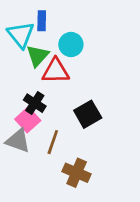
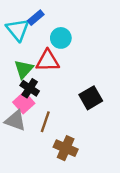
blue rectangle: (42, 21) -> (36, 18), turned 49
green triangle: (38, 56) -> (24, 69), moved
black square: (88, 114) -> (91, 98), moved

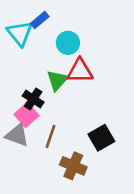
red triangle: (48, 61) -> (80, 71), moved
green triangle: (24, 69) -> (57, 80), moved
black square: (91, 98) -> (101, 138), moved

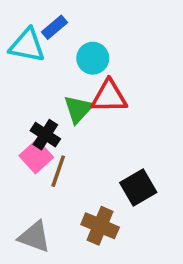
cyan triangle: (20, 33) -> (27, 45), turned -40
gray triangle: (17, 135) -> (34, 237), moved
brown line: (51, 136) -> (58, 171), moved

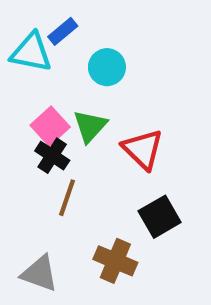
red triangle: (109, 96) -> (143, 149), moved, turned 45
pink square: (36, 157) -> (50, 126), moved

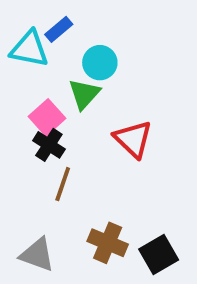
green triangle: (90, 126) -> (84, 94), moved
black square: (160, 217) -> (159, 255), moved

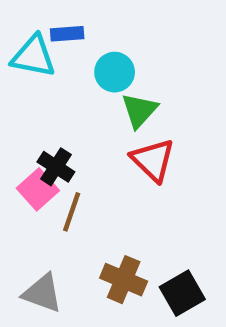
blue rectangle: (59, 29) -> (67, 34), turned 36
green triangle: (84, 94) -> (139, 110), moved
pink square: (47, 117) -> (38, 189), moved

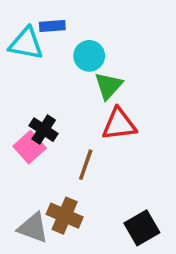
red triangle: (153, 160) -> (119, 124), turned -51
brown line: (72, 212) -> (86, 165), moved
brown cross: (124, 280) -> (65, 216), moved

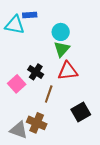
cyan circle: (89, 56) -> (61, 32), moved
black cross: (44, 130) -> (36, 72), moved
black square: (142, 228) -> (81, 112), moved

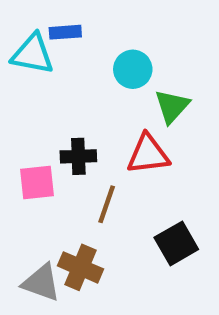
green triangle: (62, 49) -> (172, 106), moved
black cross: (36, 72) -> (78, 156), turned -35
pink square: (17, 84) -> (37, 182), turned 36

